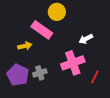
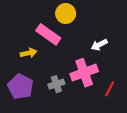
gray cross: (40, 73) -> (56, 84), moved

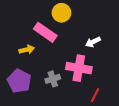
pink cross: (84, 73) -> (79, 68), turned 30
red line: (110, 89) -> (95, 95), moved

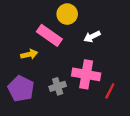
white arrow: (93, 42) -> (92, 37), moved
red line: (95, 95) -> (110, 91), moved

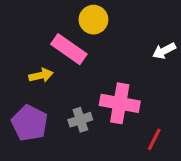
white arrow: (92, 37) -> (164, 51), moved
red line: (110, 91) -> (154, 139), moved

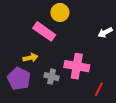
yellow arrow: (41, 75) -> (30, 58), moved
gray cross: (80, 120) -> (52, 77), turned 32

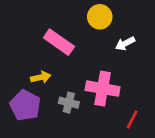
yellow circle: (60, 12) -> (100, 17), moved
white arrow: (105, 32) -> (125, 44), moved

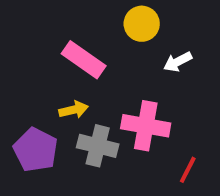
yellow arrow: (41, 77) -> (74, 110), moved
gray cross: (69, 103) -> (98, 146), size x1.4

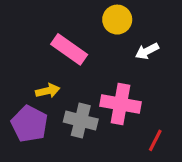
yellow arrow: (74, 110) -> (48, 91), moved

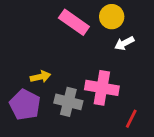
yellow circle: (117, 20) -> (112, 17), moved
pink rectangle: (69, 49) -> (74, 22), moved

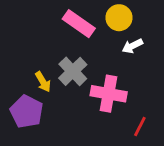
yellow arrow: (40, 77) -> (43, 82), turned 72
gray cross: (68, 102) -> (73, 71), moved, turned 32

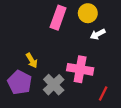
pink rectangle: (79, 24) -> (58, 18), turned 75
gray cross: (73, 71) -> (54, 85), moved

